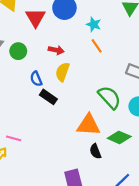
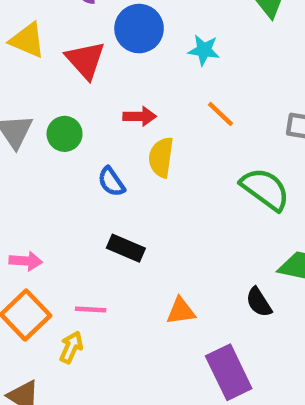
orange line: (97, 46) -> (221, 114), moved
black rectangle: (48, 97) -> (126, 248), moved
orange triangle: (88, 125) -> (181, 311), moved, size x0.6

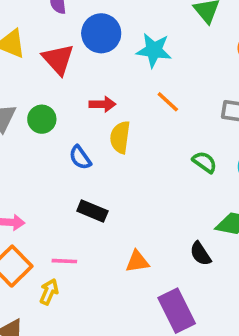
cyan star: (204, 50) -> (154, 50), size x1.4
green semicircle: (265, 189) -> (205, 162), size x0.6

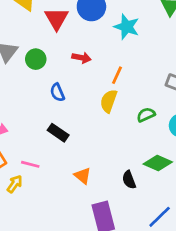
orange line: (168, 102) -> (117, 75), moved, turned 60
yellow semicircle: (120, 137) -> (109, 101), moved
green semicircle: (205, 162) -> (146, 115), turned -72
orange triangle: (137, 261) -> (83, 176), turned 36

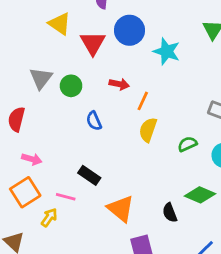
orange line: (117, 75) -> (143, 101), moved
black rectangle: (58, 133) -> (89, 175), moved
orange triangle: (83, 176) -> (121, 209), size x1.5

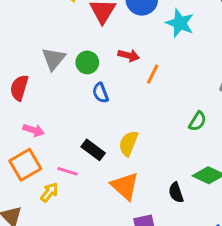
gray triangle: (41, 78) -> (54, 59), moved
green circle: (71, 86) -> (87, 62), moved
yellow semicircle: (148, 130) -> (128, 143), moved
green semicircle: (187, 144) -> (197, 121), turned 144

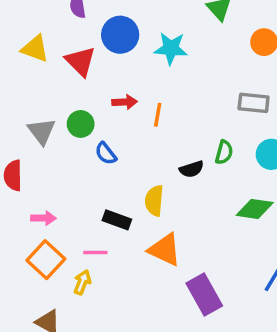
black semicircle: (176, 193) -> (192, 169), moved, turned -72

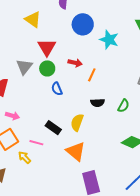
red triangle: (80, 61) -> (47, 47), moved
black semicircle: (192, 169) -> (98, 103), moved
yellow arrow: (82, 282) -> (25, 157), turned -80

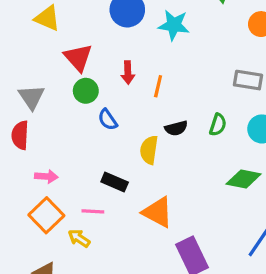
red arrow: (75, 63) -> (128, 73), turned 88
gray triangle: (24, 67) -> (31, 97), moved
yellow semicircle: (77, 122) -> (149, 150), moved

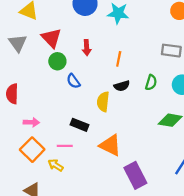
orange line: (158, 86) -> (119, 59), moved
gray triangle: (31, 97) -> (18, 43), moved

